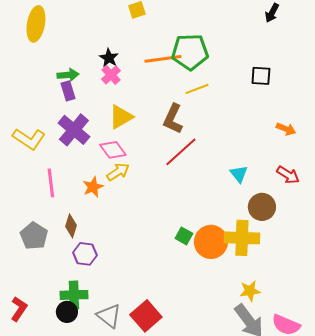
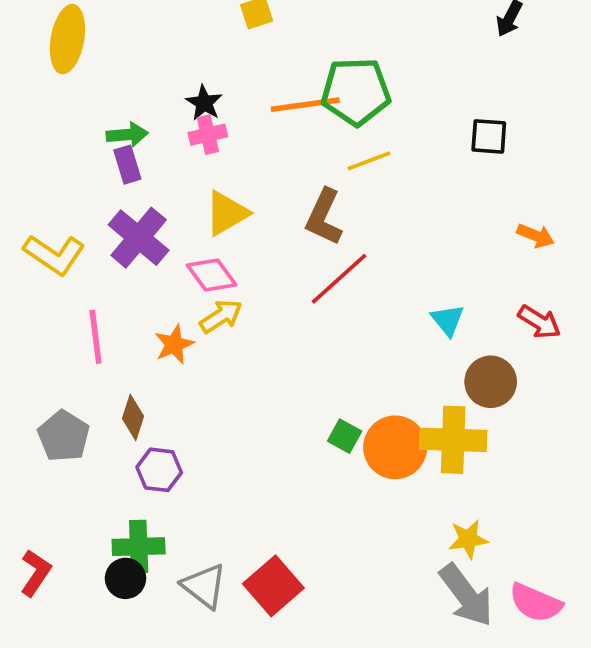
pink cross: (111, 75) -> (208, 135), turned 30

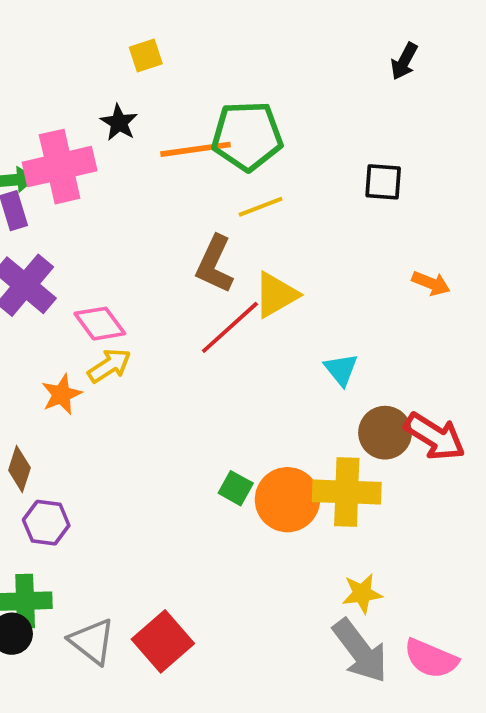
black star: (204, 103) -> (119, 123), moved
pink cross: (208, 135) -> (60, 167), moved, size x1.8
yellow triangle: (227, 213) -> (276, 295), moved
red arrow: (539, 322) -> (435, 436), moved, size x1.4

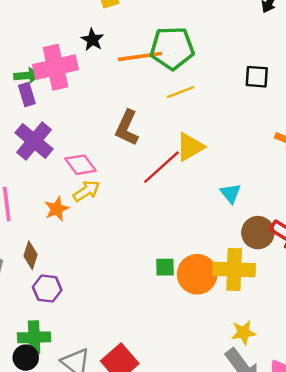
brown L-shape: (215, 264) -> (127, 128), moved
green square: (236, 488) -> (165, 267), turned -30

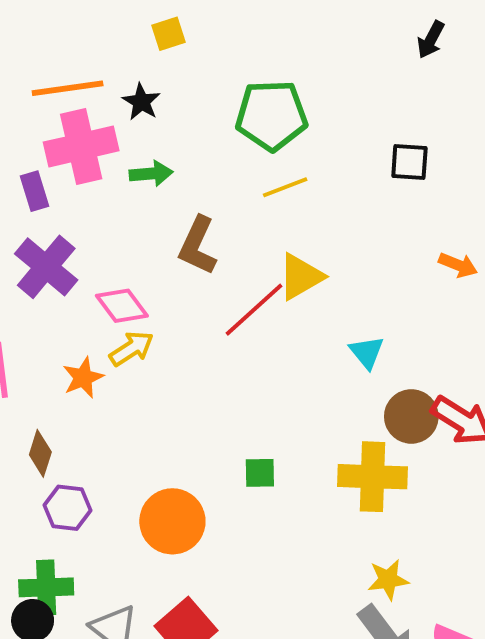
orange line: (140, 56) -> (68, 88), moved
green arrow: (27, 75) -> (151, 174), moved
orange circle: (197, 274) -> (172, 521), moved

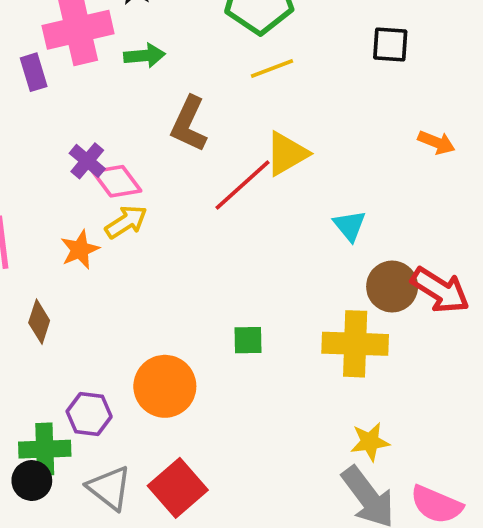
purple cross: (46, 267) -> (87, 161), moved, size x0.6
purple hexagon: (68, 508) -> (89, 414), moved

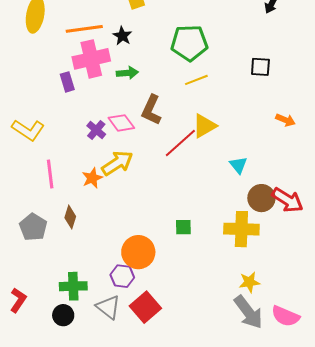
pink diamond: (117, 181) -> (121, 123), moved
yellow arrow: (126, 222) -> (117, 163), size x1.4
purple hexagon: (89, 414) -> (122, 276), moved
black circle: (32, 481) -> (63, 315), moved

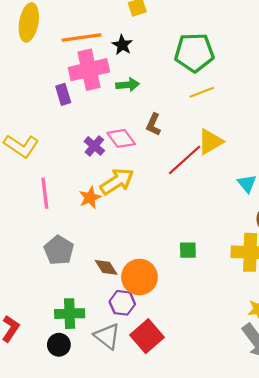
brown L-shape: (151, 110) -> (153, 124), size x0.7
brown diamond: (70, 217) -> (106, 267), moved, turned -50
gray pentagon: (33, 227) -> (59, 250), moved

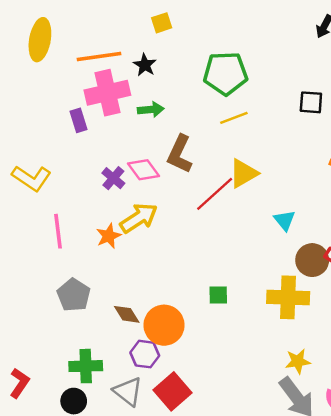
brown L-shape: (153, 124) -> (180, 154), size x1.5

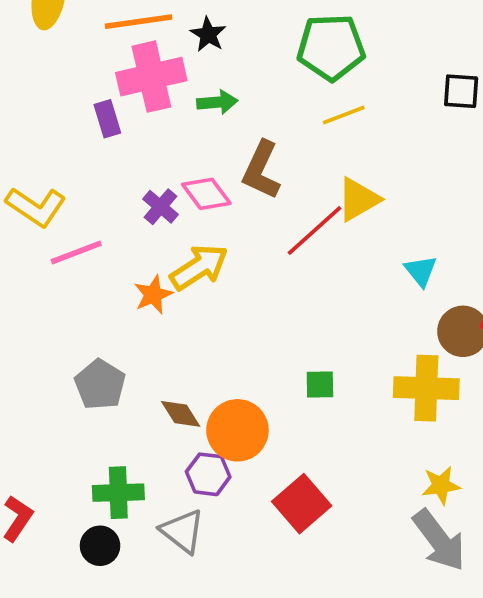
pink line: (58, 231) -> (76, 253), moved, turned 76
red square: (172, 391) -> (302, 504), moved

